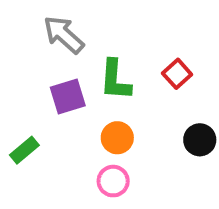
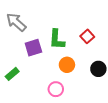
gray arrow: (64, 35) -> (16, 22), moved
orange circle: (117, 138) -> (67, 65), moved

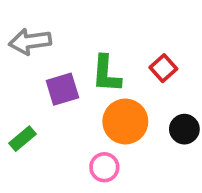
gray arrow: (16, 22) -> (30, 41), turned -50
orange circle: (67, 65) -> (125, 121), size x1.5

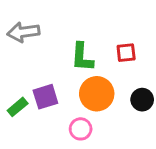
red square: (163, 68) -> (126, 53), turned 36
purple square: (62, 89) -> (45, 97), moved

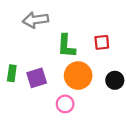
gray arrow: (23, 32) -> (35, 20), moved
green rectangle: (18, 107) -> (12, 73), moved, turned -42

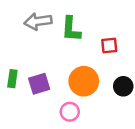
green L-shape: (66, 46) -> (71, 29), moved

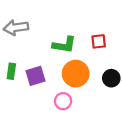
gray arrow: (38, 21) -> (16, 28), moved
green L-shape: (71, 29) -> (64, 45), moved, turned -85

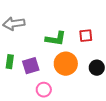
pink circle: (63, 101) -> (44, 90), moved

